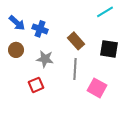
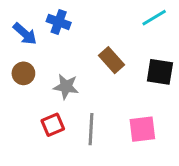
blue cross: (40, 29) -> (59, 22), moved
gray line: (75, 69) -> (91, 129), moved
pink square: (97, 88) -> (142, 129), turned -36

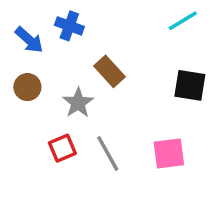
brown rectangle: (112, 60) -> (109, 71), moved
gray star: (66, 87) -> (78, 103), turned 30
gray line: (91, 129) -> (108, 153), turned -32

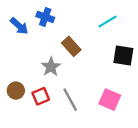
cyan line: (183, 21) -> (107, 21), moved
brown circle: (27, 87) -> (16, 91), moved
pink square: (169, 153) -> (110, 100), turned 30

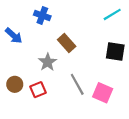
cyan line: (107, 21) -> (112, 14), moved
blue arrow: (19, 26) -> (14, 36), moved
gray line: (70, 100) -> (77, 84), moved

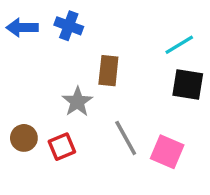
cyan line: (112, 14) -> (179, 45), moved
blue arrow: (14, 36) -> (22, 28), moved, turned 138
brown rectangle: (67, 43) -> (108, 71), turned 48

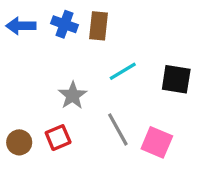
cyan line: (179, 45) -> (123, 71), moved
brown rectangle: (108, 71) -> (98, 26), moved
brown circle: (24, 138) -> (19, 142), moved

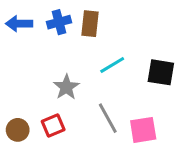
blue cross: (65, 24) -> (59, 22), turned -35
pink square: (157, 142) -> (143, 130), turned -32

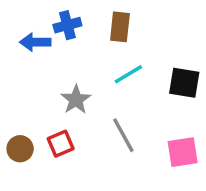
blue arrow: (19, 24) -> (35, 42), moved
brown rectangle: (90, 24) -> (120, 27), moved
pink square: (143, 130) -> (183, 152), moved

